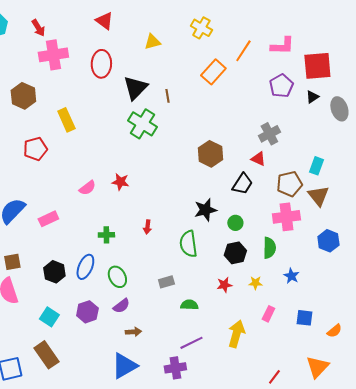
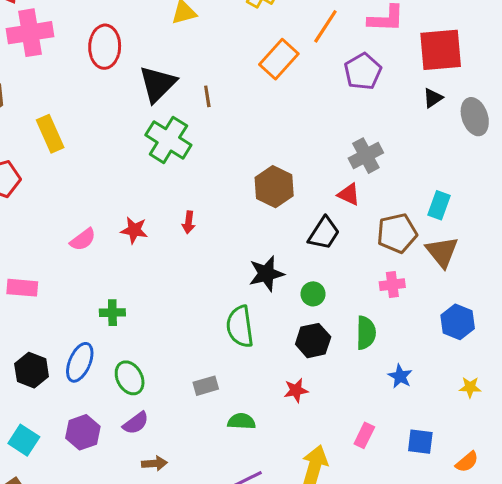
purple pentagon: (281, 86) -> (363, 72), moved
pink cross: (286, 217) -> (392, 285), size x0.6
pink rectangle: (48, 219) -> (22, 288), turned 30
red arrow: (147, 227) -> (189, 222), moved
yellow star: (255, 283) -> (470, 387), moved

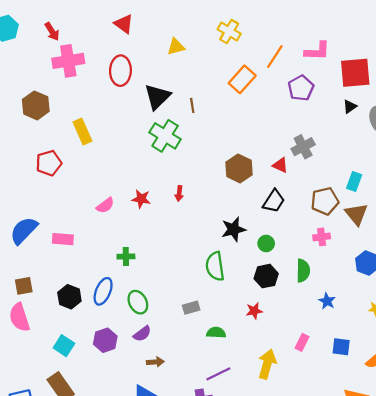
red triangle: (349, 194) -> (280, 165), moved

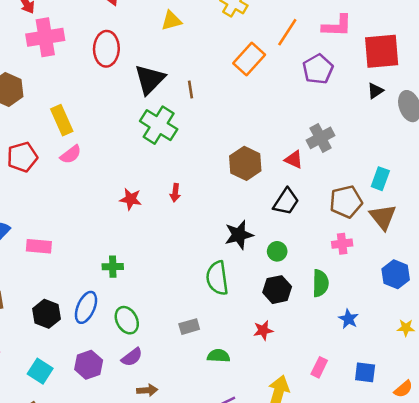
pink semicircle: (105, 205) -> (71, 154), moved

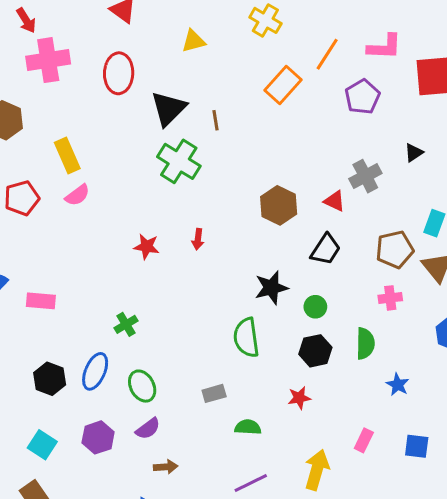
black triangle: (375, 91) -> (414, 153), moved
green cross: (113, 267) -> (126, 324), turned -30

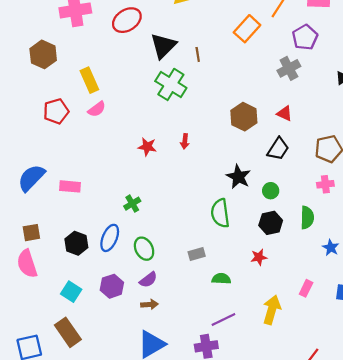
red ellipse: (119, 73) -> (127, 20), turned 56
gray cross: (365, 176) -> (289, 68), moved
black star: (271, 288) -> (238, 177), turned -30
brown arrow: (166, 467) -> (149, 304), moved

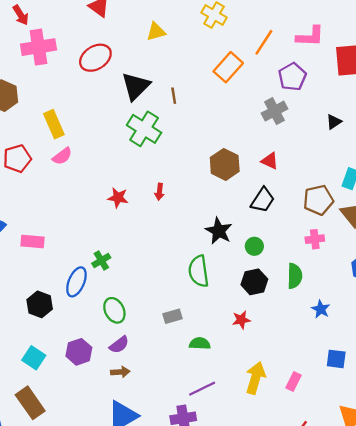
blue ellipse: (110, 238) -> (76, 282), moved
pink rectangle: (306, 288) -> (293, 381), moved

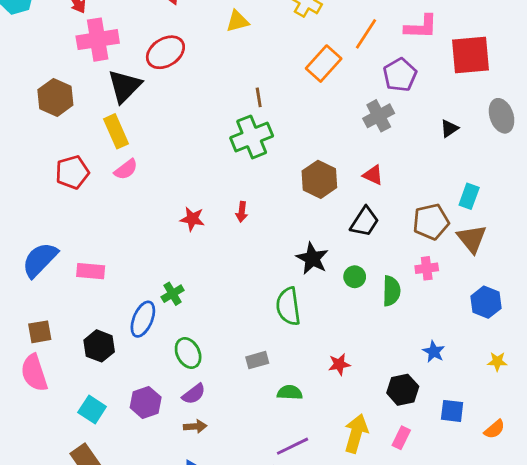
black triangle: (136, 86) -> (125, 86), moved
green cross: (144, 129) -> (252, 137), moved, turned 36
green semicircle: (295, 276) -> (391, 291), moved
black hexagon: (254, 282) -> (403, 390), moved

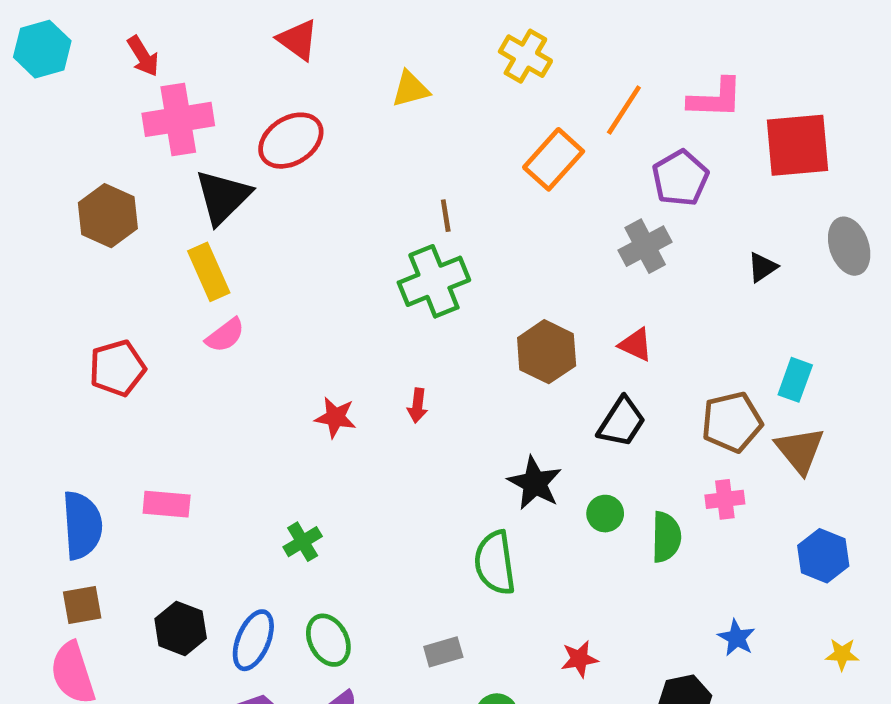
red pentagon: (72, 172) -> (117, 368), moved
blue semicircle: (40, 260) -> (82, 525), moved, turned 132
blue ellipse: (143, 319) -> (253, 640), moved

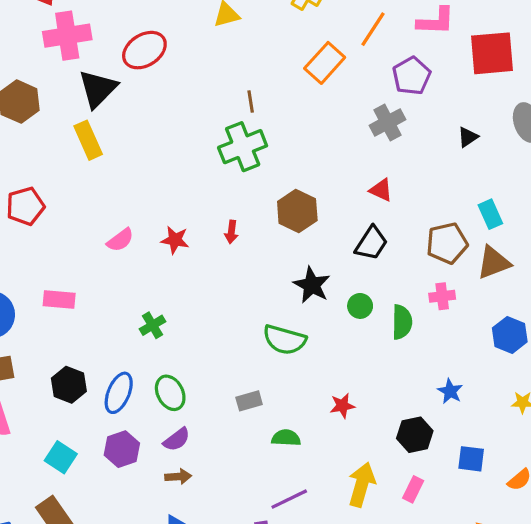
pink semicircle: (225, 335) -> (120, 240), moved
brown hexagon: (547, 352) -> (297, 211), moved
cyan rectangle: (795, 380) -> (490, 214), turned -44
brown triangle: (800, 450) -> (494, 262), turned 48
green semicircle: (495, 563) -> (284, 340), turned -66

